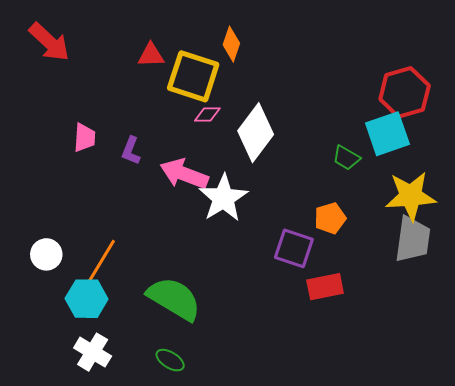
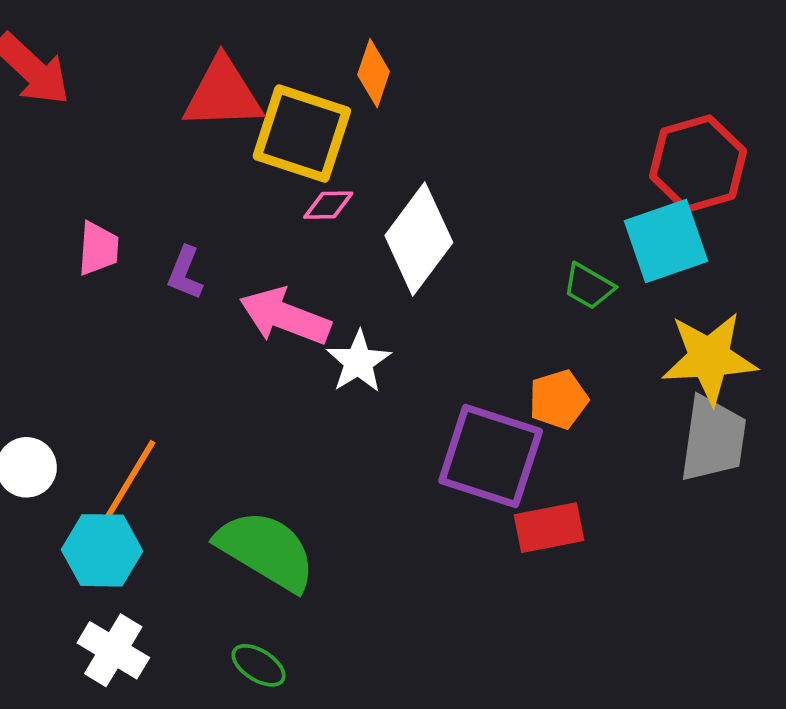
red triangle: (151, 55) -> (223, 94), size x1.6
white star: (223, 198) -> (359, 362), size x0.7
purple square: (294, 248) -> (491, 456), size x1.4

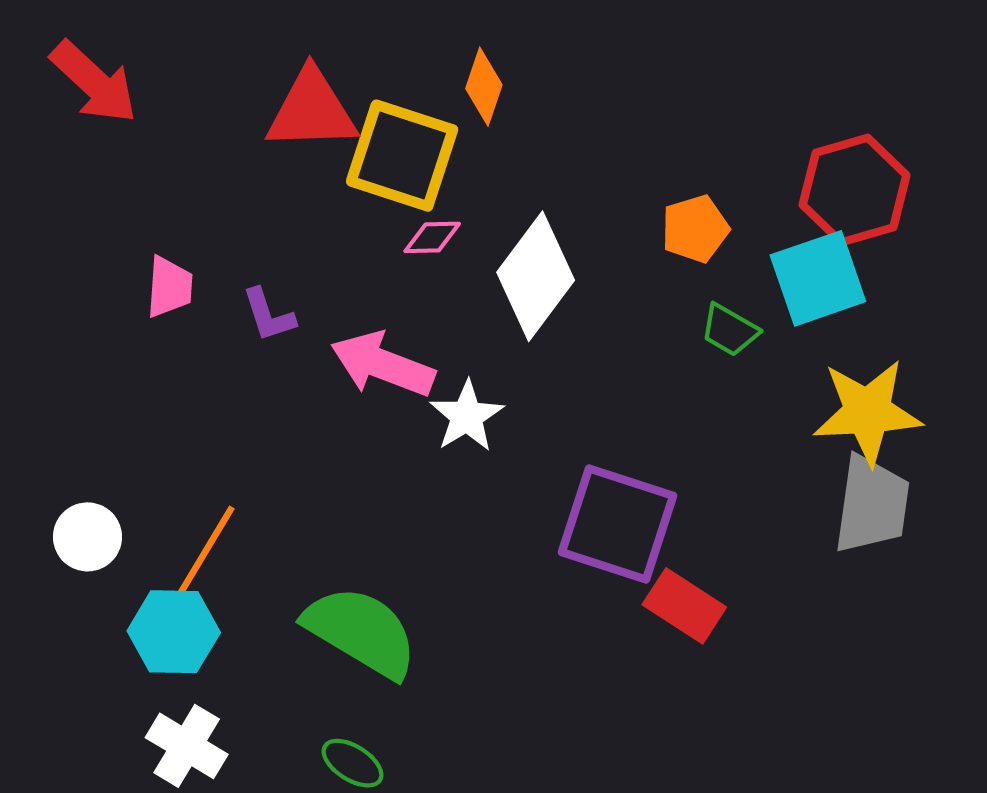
purple L-shape: (185, 273) -> (268, 315), turned -40
orange pentagon: (558, 399) -> (695, 229), moved
red rectangle: (549, 528) -> (684, 606), turned 44

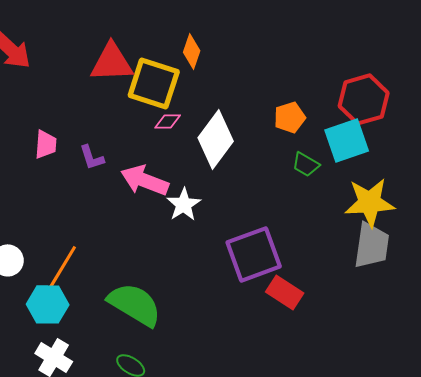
purple square: (618, 524) -> (254, 254), turned -38

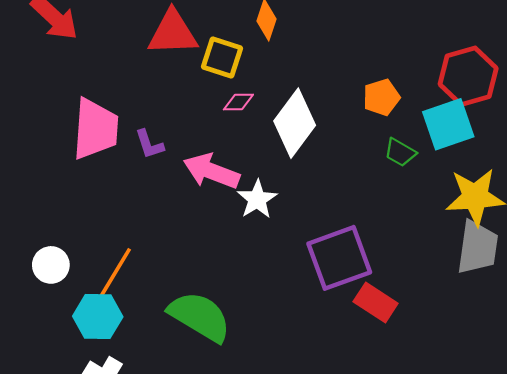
yellow square: (154, 83) -> (222, 57), size x0.7
pink trapezoid: (46, 144) -> (95, 129), size x1.8

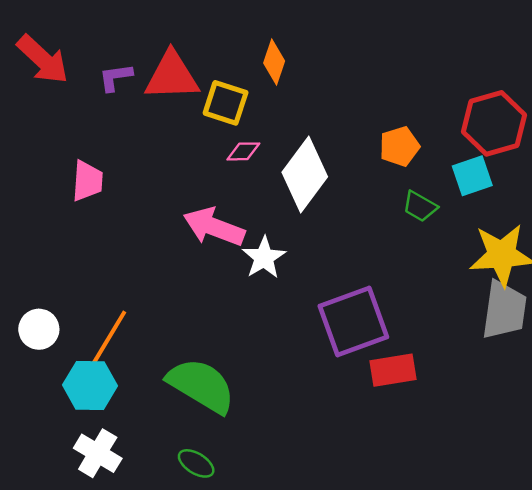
cyan square: (448, 124) -> (472, 176), size x0.7
pink trapezoid: (95, 129) -> (87, 181), size x0.6
purple L-shape: (149, 144) -> (116, 77), moved, turned 100
red rectangle: (376, 302) -> (393, 370), turned -42

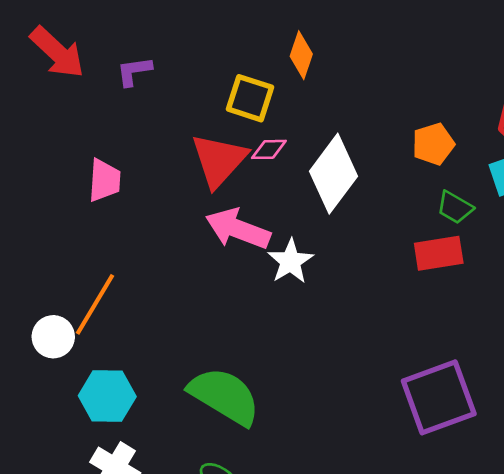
red triangle: (172, 76) -> (219, 160), moved, turned -46
purple square: (353, 322) -> (439, 397), moved
orange line: (108, 339) -> (95, 304), moved
red rectangle: (393, 370) -> (439, 253), moved

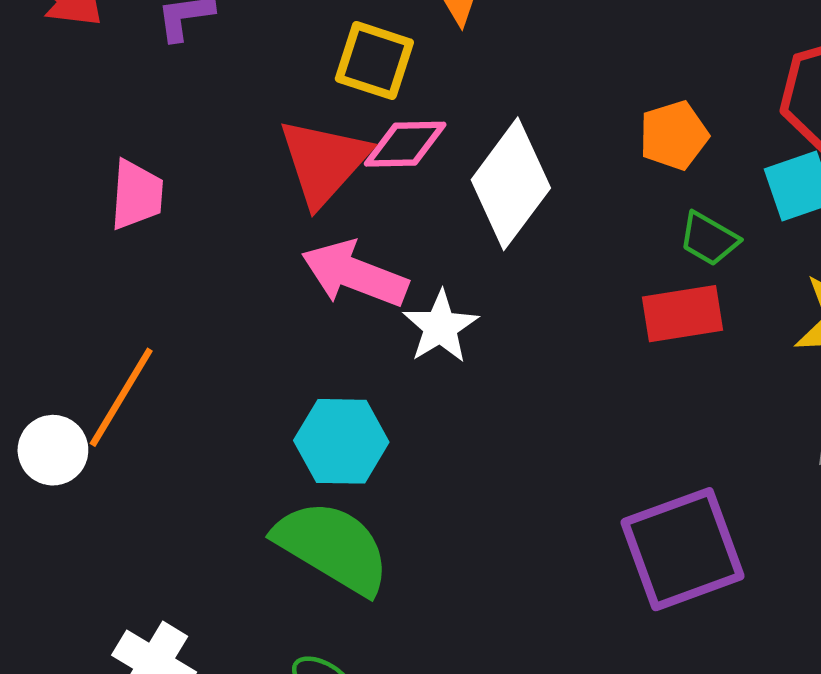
pink diamond: (269, 149) -> (405, 144), size x1.4
cyan hexagon: (107, 396) -> (341, 441), moved

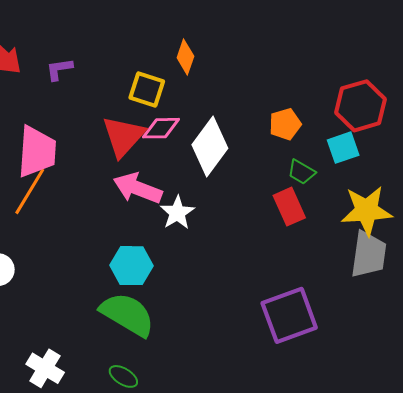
pink trapezoid: (137, 195) -> (37, 152), size x1.6
red rectangle: (683, 314) -> (289, 207), turned 75
orange line: (121, 397) -> (30, 191), moved

